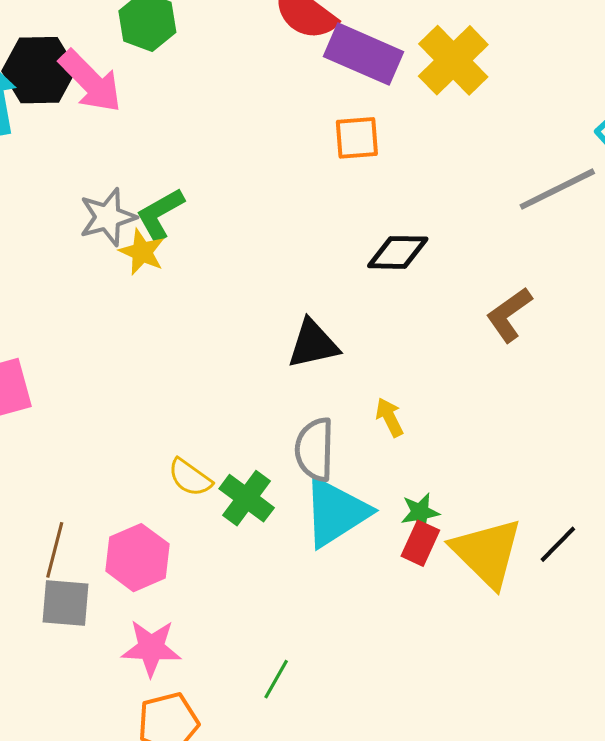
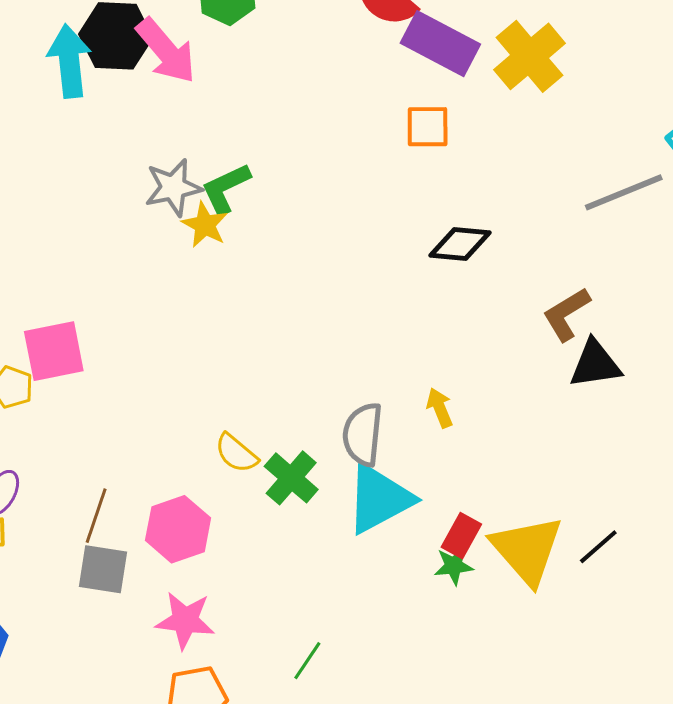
black triangle: (313, 344) -> (595, 364), moved
green star: (420, 512) -> (454, 566), moved

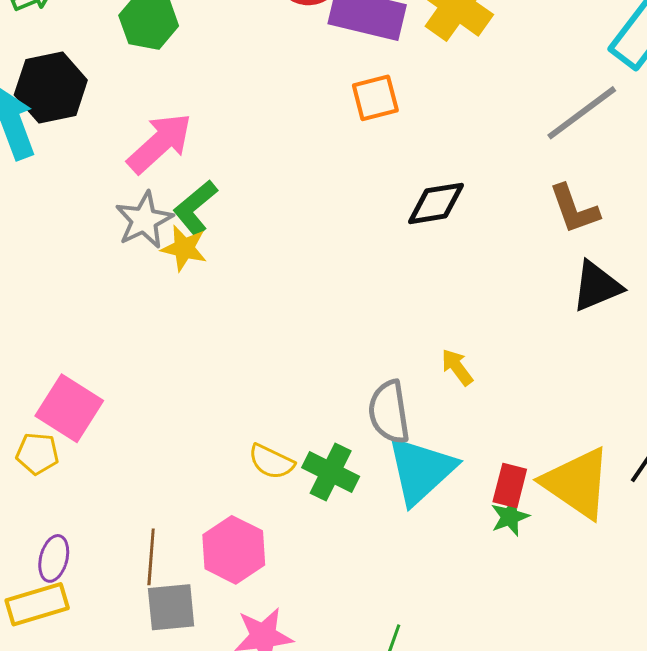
pink arrow: (166, 51) -> (160, 143), moved, turned -78
brown L-shape: (566, 314) -> (574, 209), moved, turned -64
pink square: (54, 351) -> (69, 408), turned -32

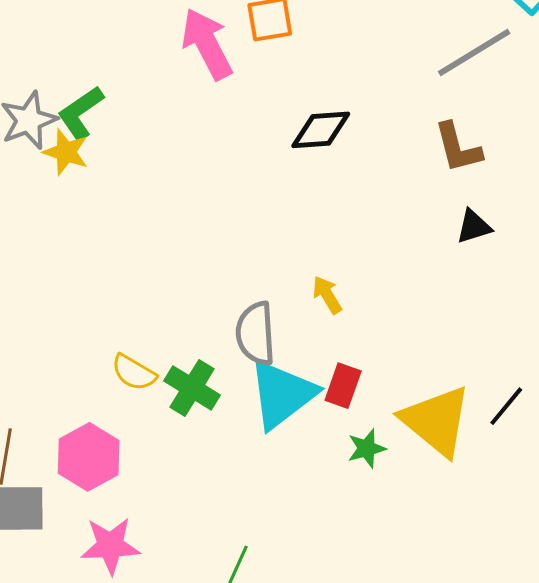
pink arrow: (160, 143) -> (207, 44), moved, turned -80
black triangle: (597, 286) -> (474, 227), size x0.7
red rectangle: (510, 486) -> (343, 386), moved

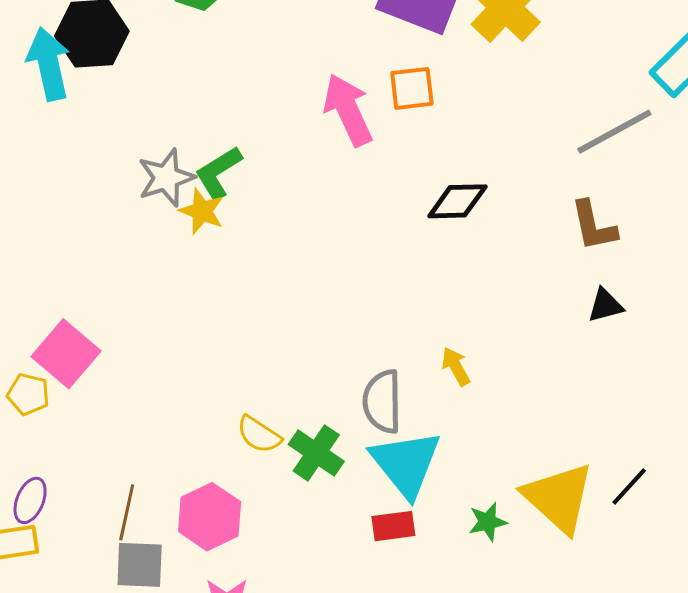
red rectangle: (343, 386) -> (393, 526), moved, turned 60
cyan triangle: (282, 394) -> (406, 464), turned -34

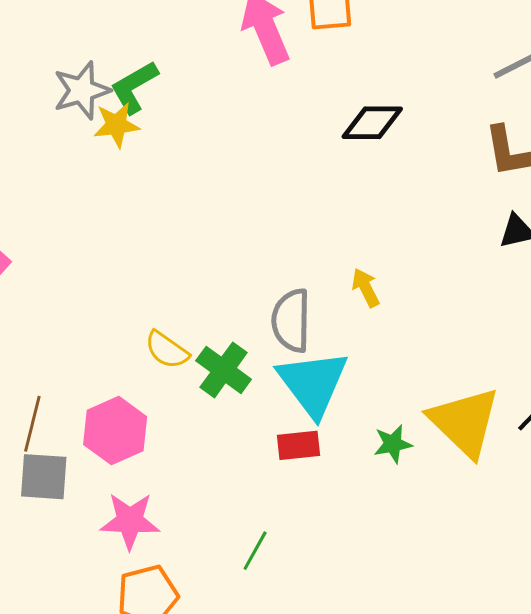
yellow star: (202, 211) -> (116, 125), turned -30

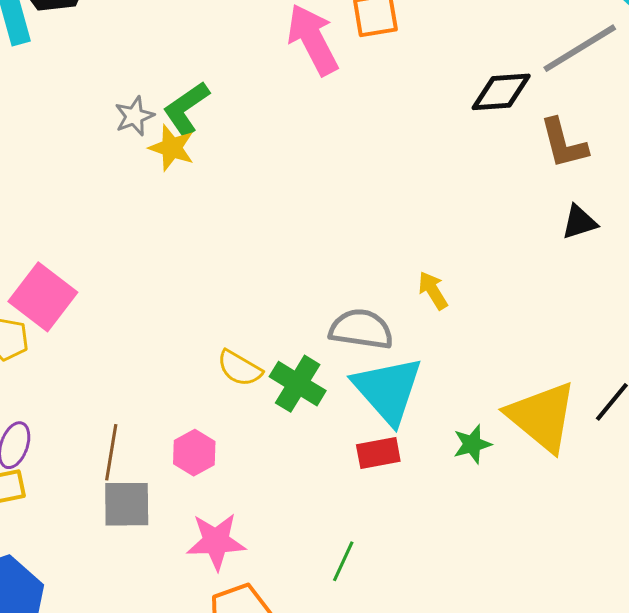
gray star: (82, 90) -> (134, 116), size x0.7
black diamond: (372, 123) -> (501, 92), moved
yellow star: (116, 125) -> (172, 148), turned 30
gray semicircle: (291, 321) -> (361, 329), turned 102
pink hexagon: (115, 431) -> (194, 453), size x0.7

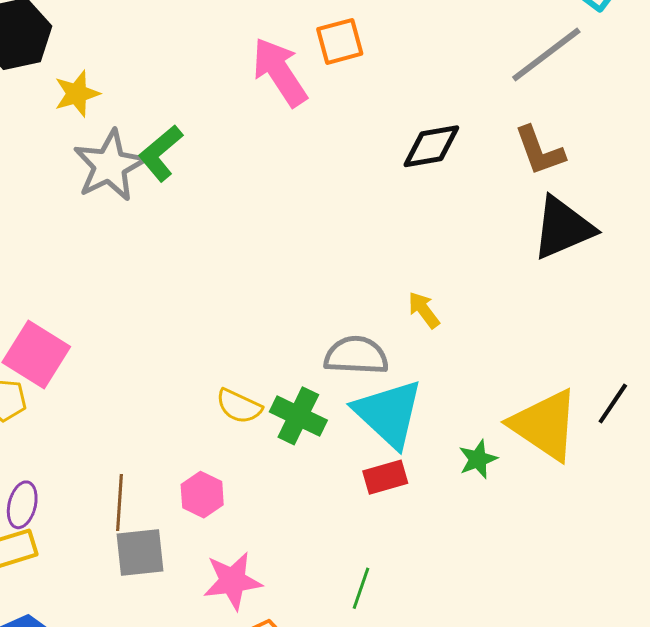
black diamond: (501, 92) -> (431, 146), moved
gray star: (134, 116) -> (110, 166), size x1.8
yellow star: (172, 148) -> (77, 94), moved, turned -30
black triangle: (579, 222) -> (563, 228), size x1.8

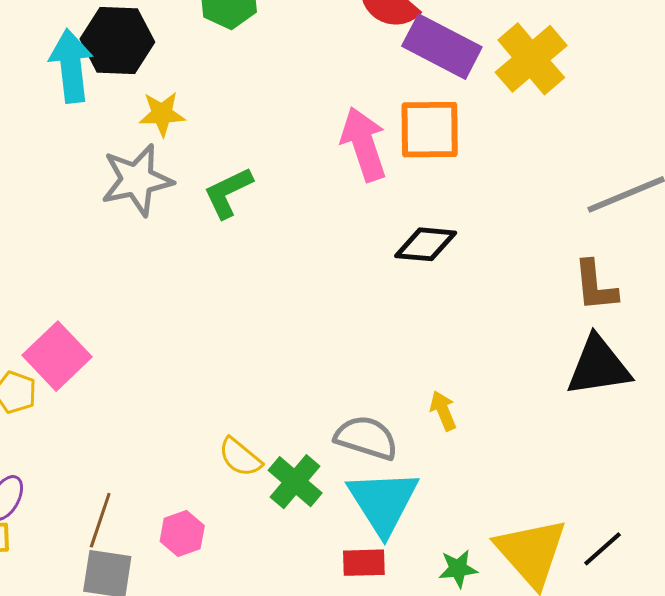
orange square: (340, 41) -> (430, 130), size x1.4
black diamond: (431, 146) -> (426, 244), moved
gray star: (110, 166) -> (137, 180), moved

